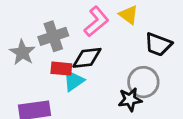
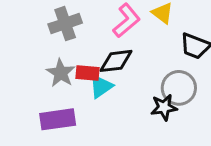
gray cross: (53, 36) -> (65, 24), moved
gray star: (22, 52) -> (61, 73), moved

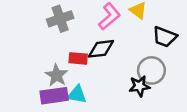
gray star: (61, 73) -> (56, 75), moved
cyan triangle: (101, 86) -> (77, 94), moved, turned 45

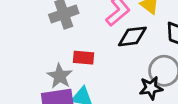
black diamond: (101, 49) -> (132, 36), moved

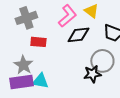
red rectangle: (83, 58) -> (38, 42), moved

